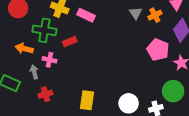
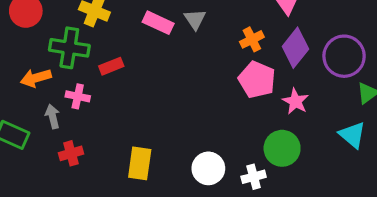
gray triangle: (136, 13) -> (195, 19), moved
pink rectangle: (86, 15) -> (158, 23), moved
orange cross: (155, 15) -> (252, 39), moved
orange arrow: (24, 49) -> (36, 78), turned -30

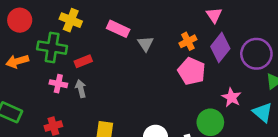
gray triangle: (195, 19) -> (146, 44), moved
orange arrow: (36, 78) -> (17, 61), moved
pink star: (295, 101) -> (231, 97), moved
gray arrow: (53, 116) -> (81, 89), moved

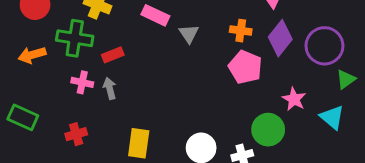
orange cross: (188, 41) -> (241, 31), turned 35

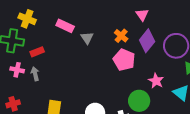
orange cross: (241, 31) -> (121, 36), turned 32

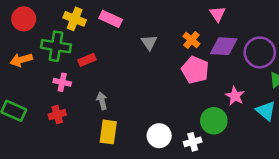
pink rectangle: (65, 26) -> (111, 19), moved
purple diamond: (147, 41) -> (224, 46), turned 55
gray arrow: (35, 74) -> (102, 101), moved
red cross: (13, 104) -> (57, 115), moved

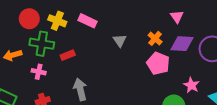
red circle: (24, 19) -> (29, 19), moved
pink cross: (62, 82) -> (39, 72), moved
gray arrow: (102, 101) -> (80, 89), size x1.5

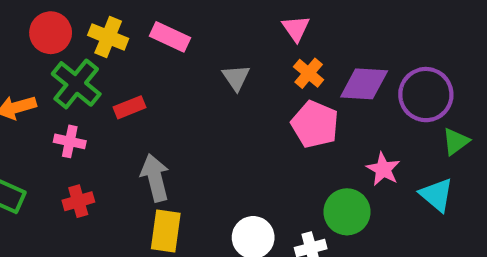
pink triangle: (177, 17) -> (296, 28), moved
green cross: (42, 44) -> (76, 84), turned 30

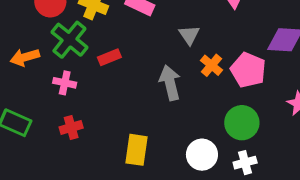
orange cross: (309, 73) -> (212, 65), moved
gray arrow: (155, 178) -> (170, 83), moved
green circle: (347, 212) -> (242, 123), moved

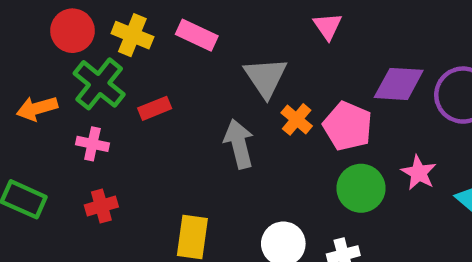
gray triangle: (189, 35) -> (266, 77), size x1.5
green circle: (242, 123) -> (361, 188), moved

